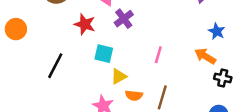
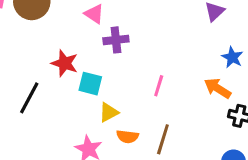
purple cross: (124, 19) -> (116, 40), turned 30
red star: (85, 24) -> (65, 63), moved

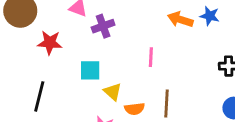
red star: (65, 63) -> (50, 43), moved
orange arrow: (218, 88) -> (180, 19), moved
yellow triangle: (109, 112) -> (113, 92), turned -36

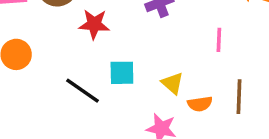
cyan square: (90, 70) -> (122, 73), moved
black line: (39, 96) -> (82, 91), turned -68

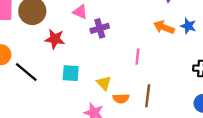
black line: (82, 91) -> (26, 72), moved

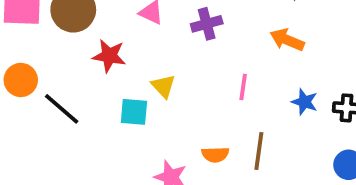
blue star: (188, 26) -> (304, 102), moved
purple cross: (100, 28) -> (207, 24), moved
yellow triangle: (104, 83) -> (163, 86), moved

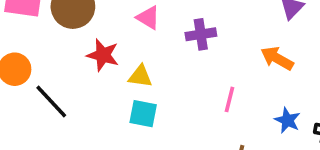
yellow triangle: (163, 86) -> (140, 76), moved, turned -45
cyan square: (134, 112) -> (143, 114), moved

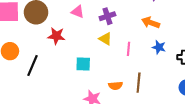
yellow triangle: (140, 76) -> (105, 39), moved, turned 32
black line: (51, 102) -> (33, 65), turned 75
blue star: (287, 120) -> (159, 47), moved

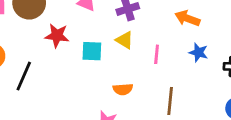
cyan square: (83, 64) -> (92, 51), moved
orange semicircle: (116, 86) -> (123, 89), moved

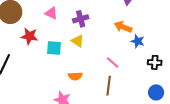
blue star: (198, 52) -> (138, 41), moved
pink line: (157, 54) -> (113, 62), moved, turned -56

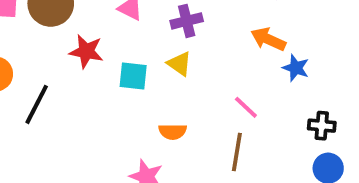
black cross: (155, 62) -> (322, 126), moved

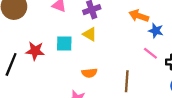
red star: (86, 51) -> (35, 51), moved
pink line: (246, 107) -> (150, 53), moved

